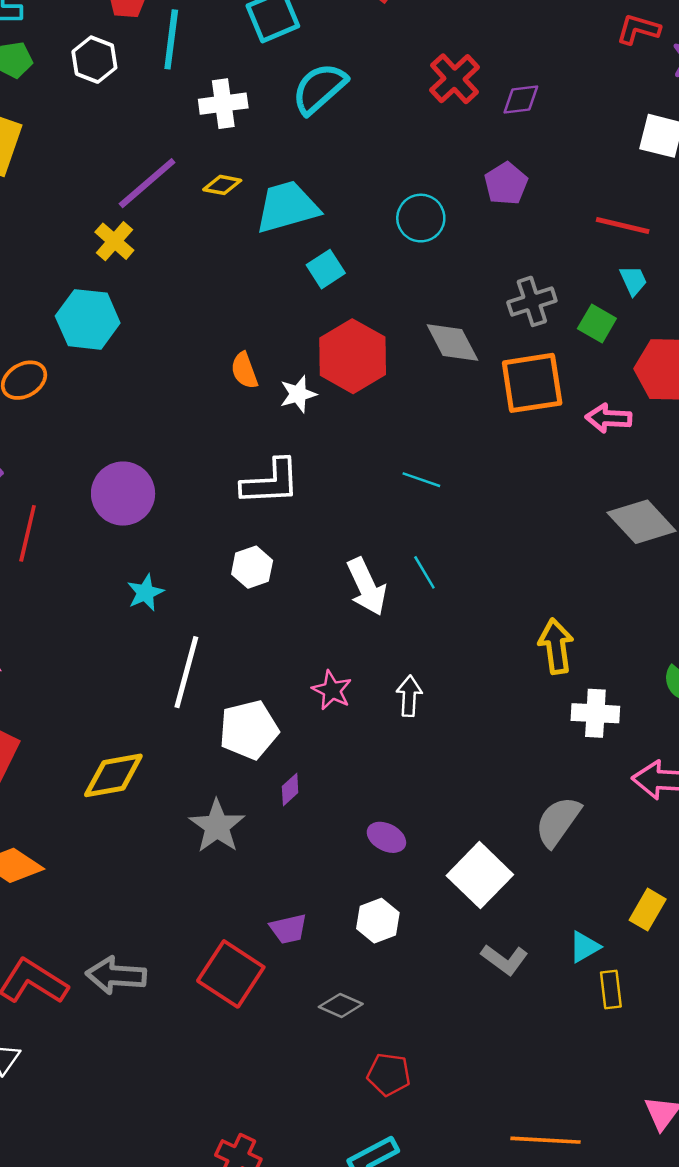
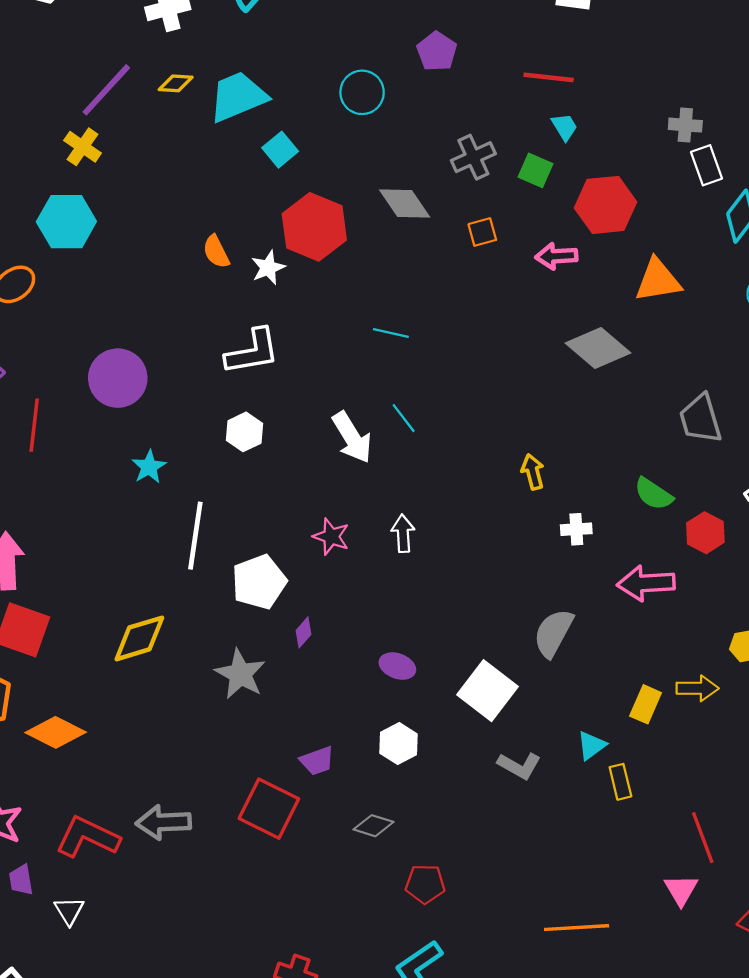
orange square: (532, 383) -> (482, 232), size x0.5
yellow arrow: (556, 646) -> (533, 472), size x0.7
white cross: (595, 713) -> (576, 529), size x0.7

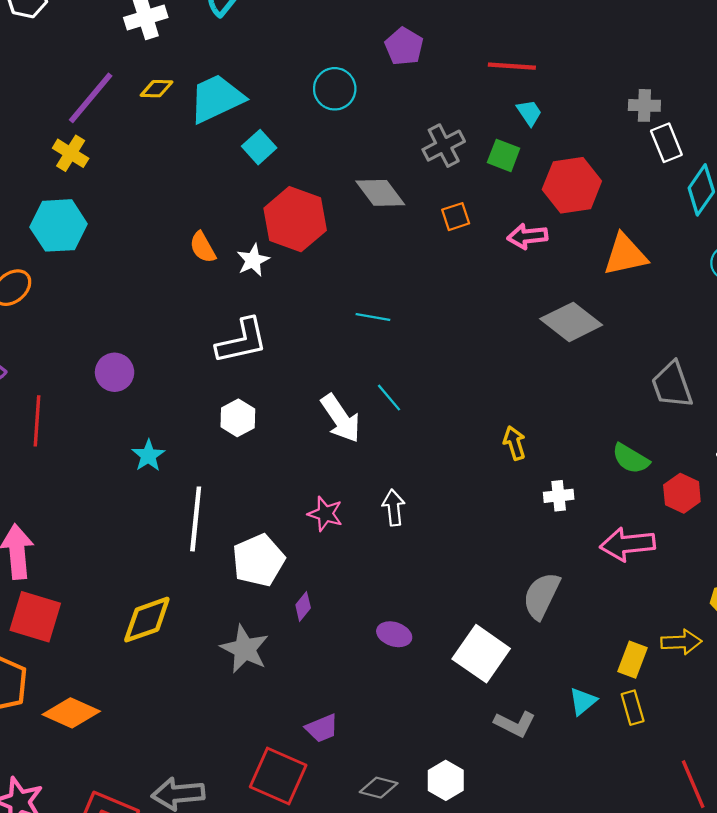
purple circle: (118, 378) -> (115, 372), size x0.7
white hexagon: (398, 744) -> (446, 780), moved
yellow rectangle: (620, 782) -> (633, 708), moved

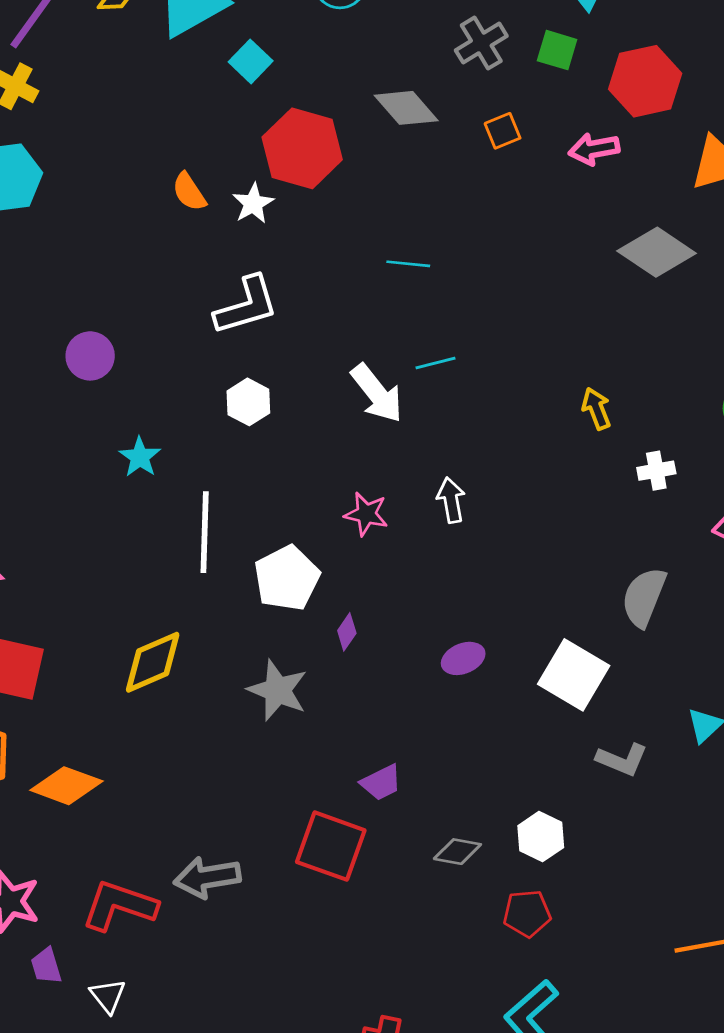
cyan line: (389, 398) -> (436, 363), turned -60
purple ellipse: (394, 634) -> (463, 658), turned -36

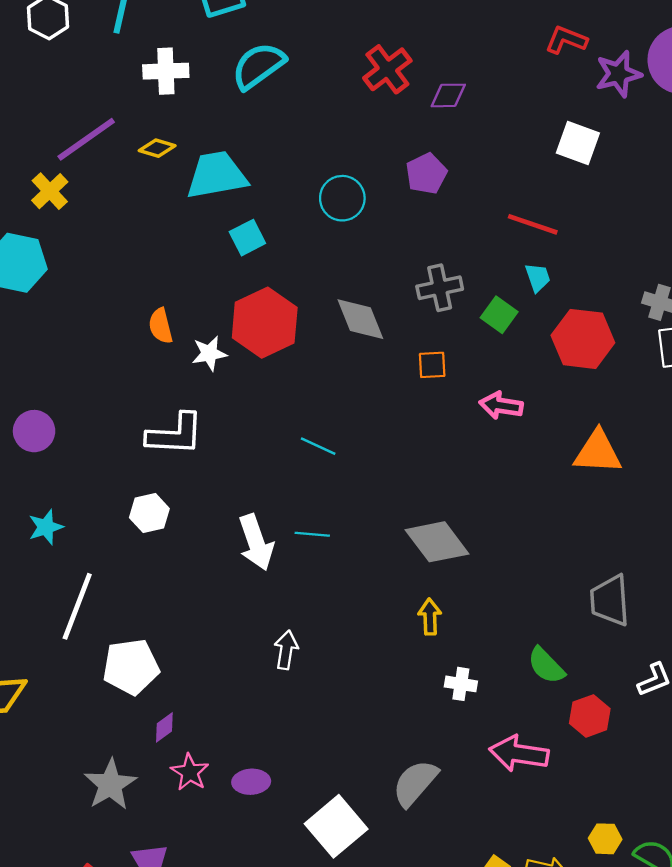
red hexagon: (645, 81) -> (583, 339), moved
gray diamond: (657, 252) -> (437, 542), moved
pink star: (366, 514) -> (190, 772), moved
gray star: (278, 690) -> (110, 785), moved

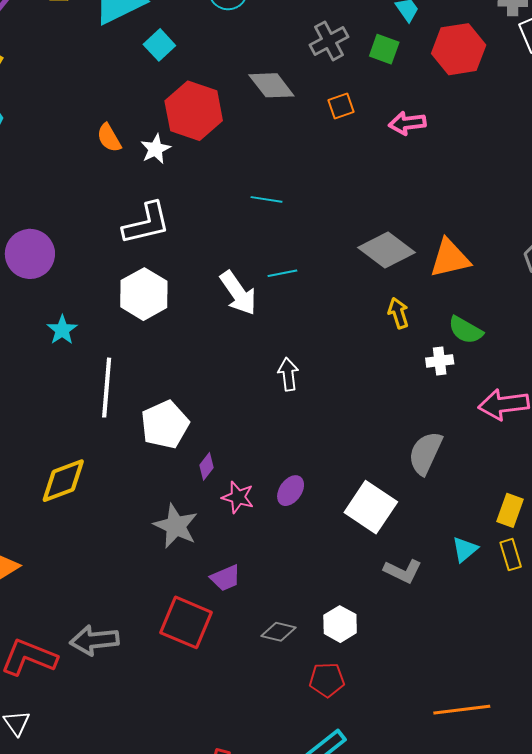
purple circle: (34, 431) -> (30, 254), size x1.4
orange triangle: (598, 452) -> (450, 258), moved
white hexagon: (149, 513) -> (144, 294), size x1.5
green semicircle: (546, 666) -> (466, 330), moved
purple ellipse: (251, 782) -> (291, 491), turned -36

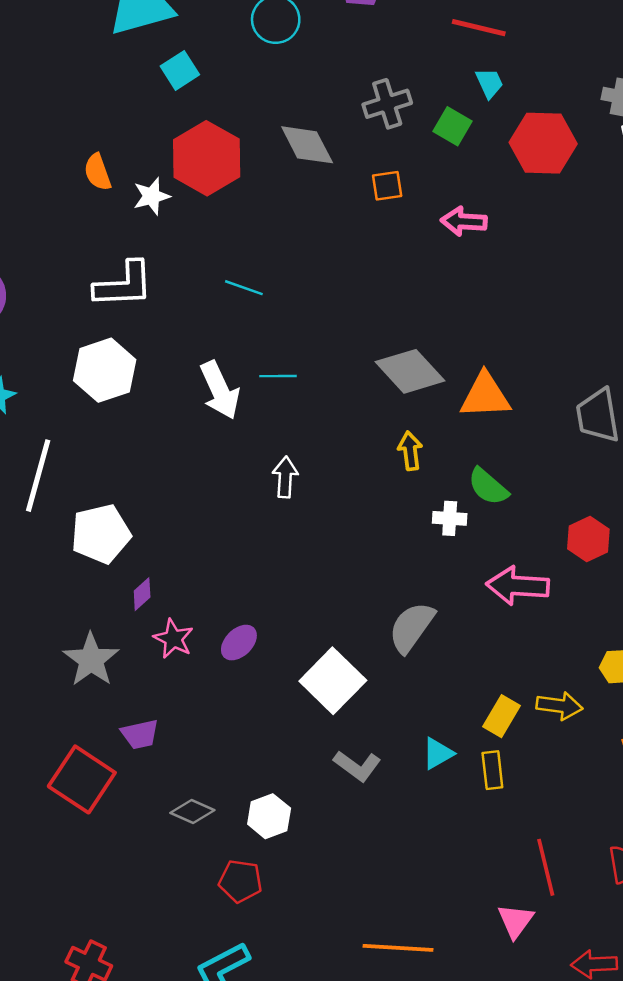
cyan line: (266, 199) -> (244, 288), moved
white arrow: (288, 374) -> (285, 477), moved

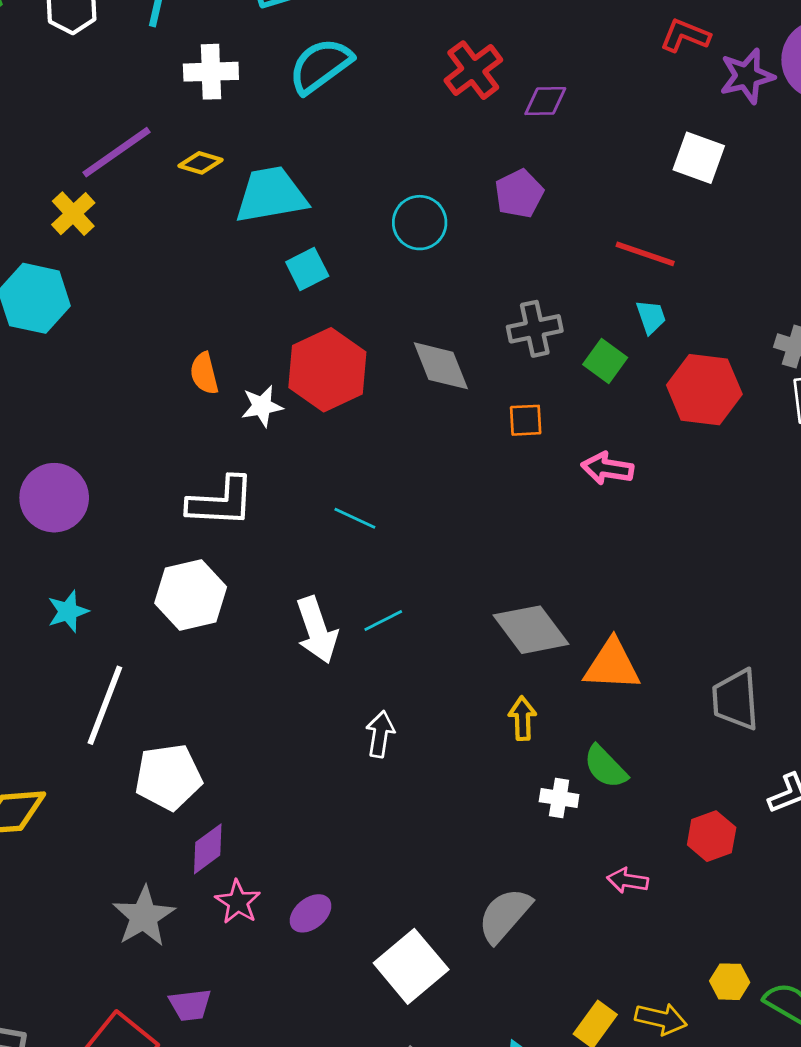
cyan line: (278, 376) -> (383, 621), turned -32
pink arrow: (518, 586) -> (628, 881), size x0.6
purple diamond: (142, 594) -> (208, 849), size x1.4

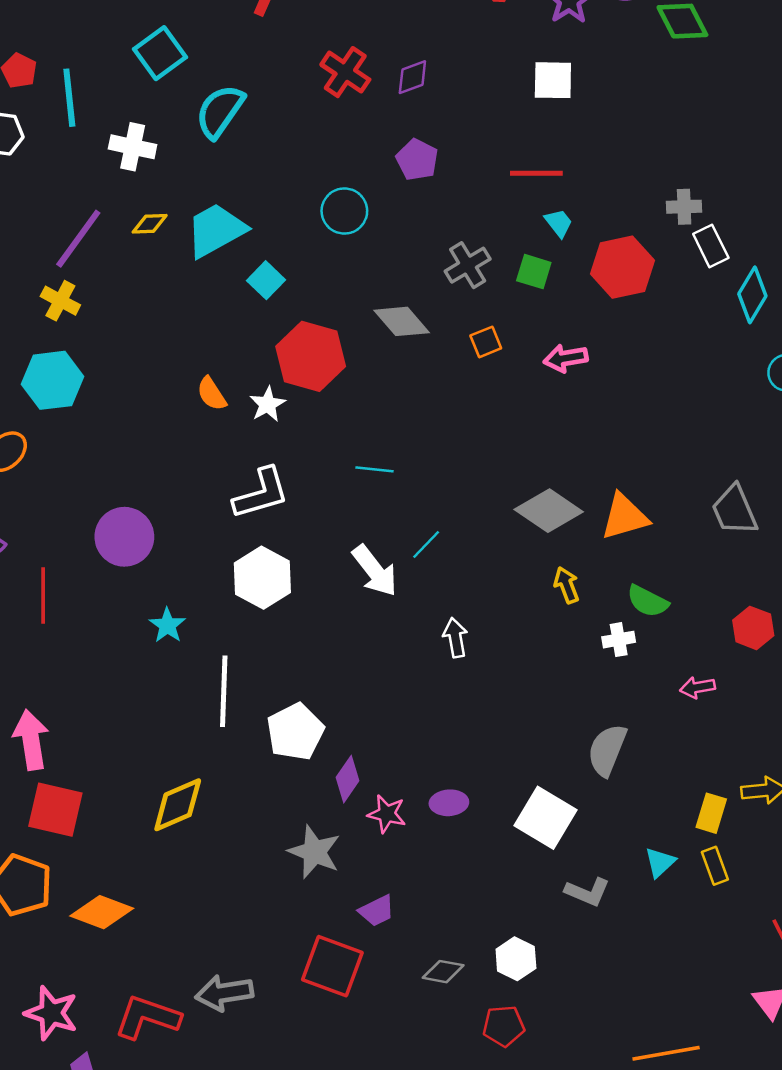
white cross: (211, 72) -> (133, 147), turned 33
purple ellipse: (311, 913) -> (449, 803), turned 54

